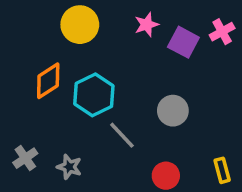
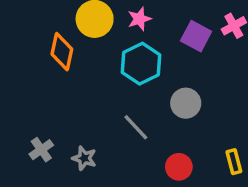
pink star: (147, 25) -> (139, 19), moved
orange diamond: (48, 81) -> (62, 52), moved, turned -45
cyan hexagon: (94, 95) -> (141, 64), moved

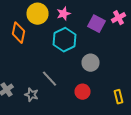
gray line: (136, 127) -> (50, 79), moved
red circle: (179, 167) -> (83, 92), moved

